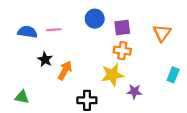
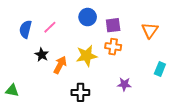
pink line: (54, 30) -> (50, 27), turned -40
blue semicircle: (27, 32) -> (25, 29), turned -84
yellow star: (112, 75) -> (87, 56), moved
green triangle: (22, 97) -> (12, 90), moved

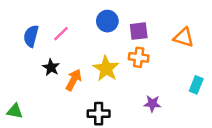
orange triangle: (150, 30) -> (184, 37), turned -48
yellow star: (87, 56) -> (106, 69), turned -30

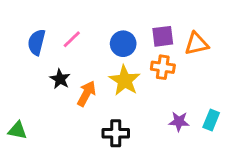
blue circle: (107, 21) -> (123, 44), moved
orange triangle: (184, 37) -> (197, 44), moved, turned -30
cyan rectangle: (196, 85) -> (211, 120), moved

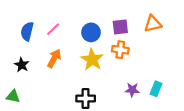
orange triangle: (197, 44) -> (153, 24), moved
black star: (60, 79) -> (22, 65), moved
orange arrow: (86, 94) -> (54, 58), moved

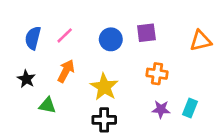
orange triangle: (153, 24) -> (201, 41), moved
orange cross: (120, 50) -> (157, 74), moved
yellow star: (92, 59) -> (104, 87), moved
green triangle: (13, 96) -> (47, 105), moved

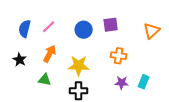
orange triangle: (201, 41) -> (152, 31), turned -30
yellow star: (104, 87) -> (79, 66), turned -30
green triangle: (47, 105) -> (45, 80), moved

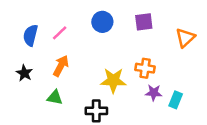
purple square: (111, 25) -> (144, 22), moved
blue circle: (84, 30) -> (102, 22), moved
yellow star: (79, 66) -> (113, 80), moved
purple star: (122, 83) -> (154, 93), moved

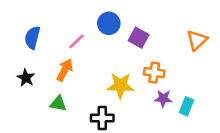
purple square: (144, 22) -> (139, 38), moved, turned 36
pink line: (60, 33) -> (76, 41), moved

